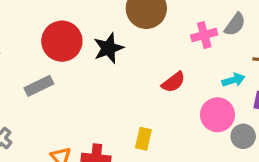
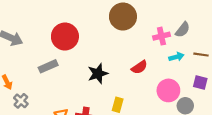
black star: (109, 48) -> (98, 74), moved
cyan arrow: (233, 80) -> (176, 57), moved

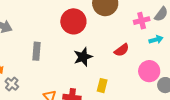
red circle: (65, 37) -> (73, 21), moved
gray rectangle: (48, 66) -> (36, 51), turned -60

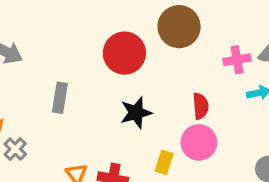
red semicircle: (122, 50) -> (201, 106), turned -63
pink circle: (149, 71) -> (199, 142), moved

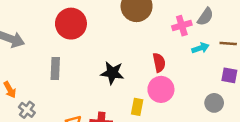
red circle: (124, 53) -> (71, 24), moved
black star: (136, 113) -> (112, 73), turned 30

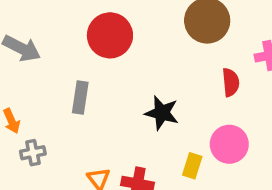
red semicircle: (159, 63) -> (231, 82), moved
gray cross: (27, 110) -> (33, 153), turned 35

